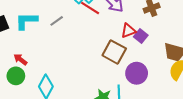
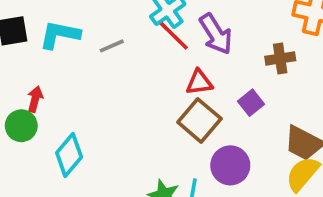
red triangle: (128, 31) -> (199, 82), moved
red arrow: (20, 59) -> (35, 99), turned 56

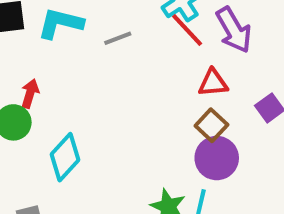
brown square: (199, 120) -> (211, 125), size x0.7
purple circle: (230, 165) -> (217, 158), moved

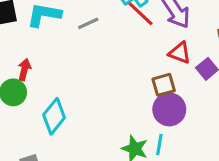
red triangle: (213, 83) -> (180, 53), moved, turned 30
brown square: (211, 125) -> (164, 85), turned 35

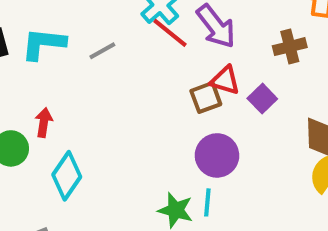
red arrow: (24, 70) -> (44, 122), moved
brown square: (164, 85) -> (206, 98), moved

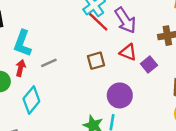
cyan L-shape: (43, 44) -> (22, 43), moved, turned -80
gray line: (102, 51) -> (49, 63), moved
brown square: (206, 98) -> (96, 61), moved

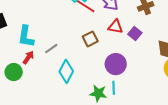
red arrow: (21, 68) -> (28, 57), turned 32
cyan diamond: (31, 100) -> (66, 71), moved

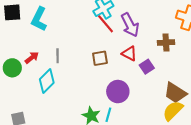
cyan L-shape: (26, 37) -> (39, 19), moved
gray line: (51, 49) -> (58, 56), turned -72
cyan diamond: (66, 71) -> (47, 81), moved

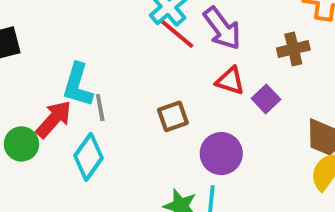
cyan L-shape: (39, 19) -> (78, 85), moved
red arrow: (32, 58) -> (54, 119), size x1.5
brown square: (100, 58) -> (173, 116), moved

